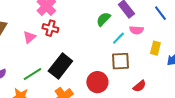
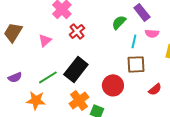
red cross: (50, 28) -> (77, 31), moved, turned 35
cyan line: (118, 38) -> (134, 41), turned -32

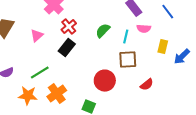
green semicircle: (119, 22) -> (103, 31), moved
black rectangle: (76, 69) -> (67, 48), moved, size x0.7
orange cross: (79, 100) -> (57, 94), moved

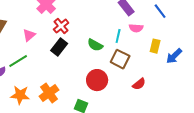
green semicircle: (103, 31) -> (95, 45), moved, turned -105
brown square: (128, 60) -> (120, 59), turned 30
green line: (40, 73) -> (18, 61), moved

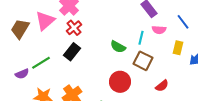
blue line: (160, 11) -> (183, 22), moved
red cross: (61, 26) -> (74, 28), moved
pink triangle: (29, 35) -> (45, 21), moved, size x1.5
black rectangle: (59, 47) -> (72, 52), moved

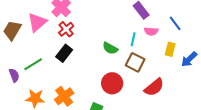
purple semicircle: (22, 74) -> (14, 75), turned -88
red semicircle: (162, 86) -> (154, 87), size x1.5

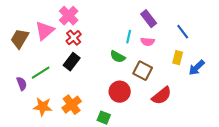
pink semicircle: (151, 31) -> (148, 42), moved
cyan line: (133, 39) -> (129, 37), moved

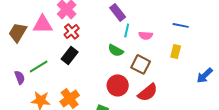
purple rectangle: (149, 19) -> (118, 12), moved
pink triangle: (45, 31) -> (43, 24), turned 40
blue line: (183, 32) -> (181, 25), turned -42
blue arrow: (197, 68) -> (205, 75), moved
red semicircle: (162, 96) -> (148, 92), moved

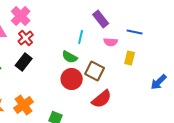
purple rectangle: (118, 12) -> (101, 19), moved
pink semicircle: (146, 35) -> (111, 42), moved
red circle: (118, 85) -> (72, 79), moved

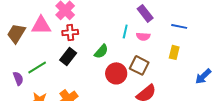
red cross: (26, 38) -> (70, 32), turned 35
pink semicircle: (111, 42) -> (143, 36), moved
green semicircle: (70, 57) -> (101, 51), moved, turned -77

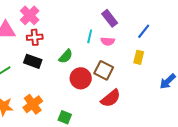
blue line: (179, 26) -> (144, 31), turned -63
black rectangle: (68, 56) -> (33, 61), turned 72

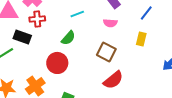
cyan line: (90, 36) -> (77, 14), moved, turned 56
black rectangle: (33, 61) -> (22, 37), moved
red circle: (81, 78) -> (57, 63), moved

